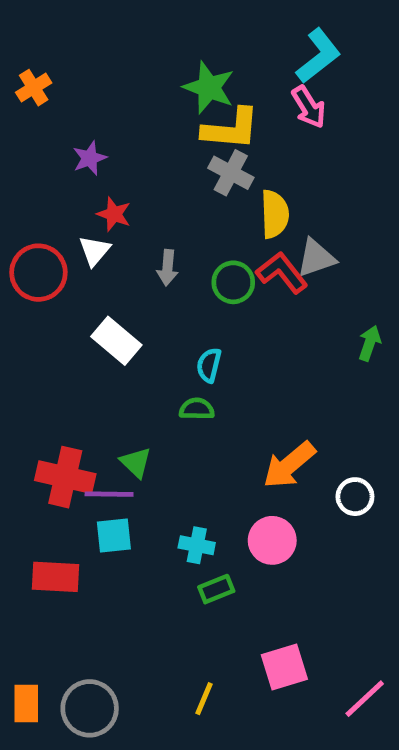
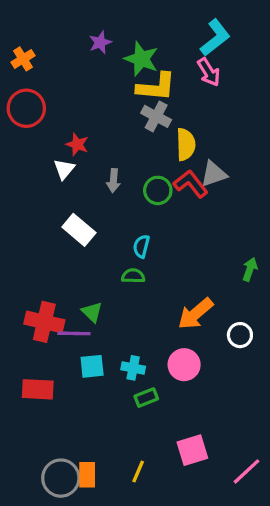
purple star: (90, 158) -> (100, 43), moved
red circle: (38, 273) -> (26, 108), moved
green arrow: (370, 343) -> (250, 269), moved
cyan square: (114, 536) -> (92, 366), moved
orange rectangle: (26, 704) -> (87, 475), moved

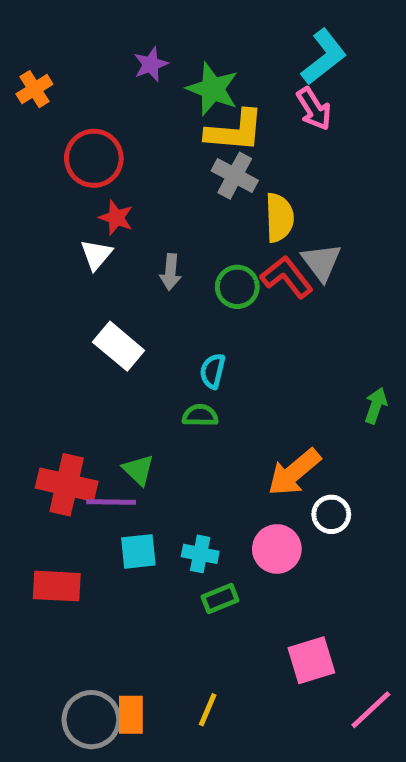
red circle: (26, 108) -> (94, 158), moved
gray triangle: (214, 174) -> (321, 262), turned -48
white circle: (240, 335) -> (331, 514), moved
pink square: (192, 450) -> (311, 660), moved

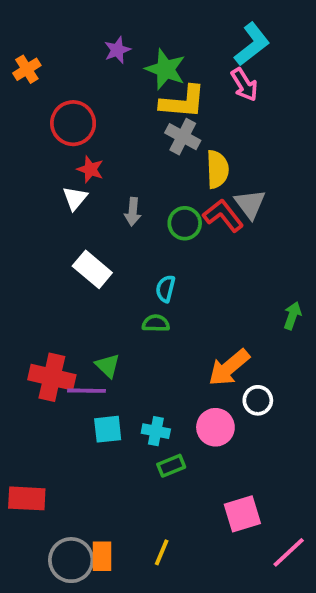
red rectangle: (57, 586) -> (27, 498), moved

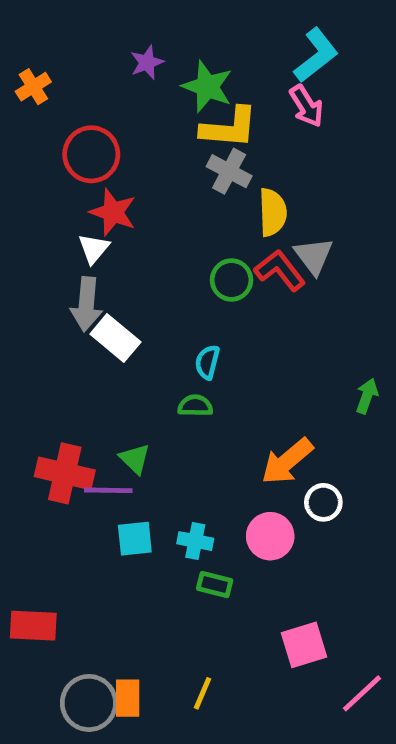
red star: (90, 169) -> (113, 212), size x1.4
gray arrow: (133, 212) -> (86, 304), moved, size x1.5
green rectangle: (171, 466) -> (215, 585), turned 36

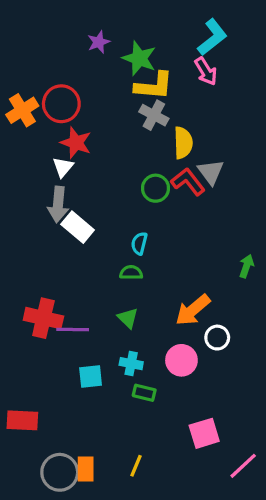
orange cross: (33, 87) -> (22, 110), moved, size x1.4
green triangle: (135, 459) -> (128, 318), moved
cyan square: (135, 539) -> (91, 377), moved

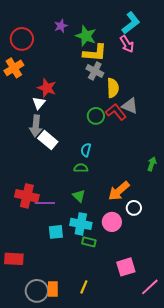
red circle: (61, 104) -> (22, 39), moved
gray triangle: (211, 172) -> (130, 106), turned -30
cyan cross: (131, 364) -> (81, 224), size x1.5

